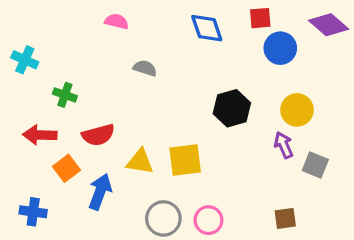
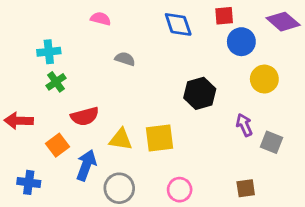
cyan cross: (25, 60) -> (49, 52), moved, turned -30
green cross: (65, 95) -> (56, 82), turned 36
yellow circle: (297, 110) -> (264, 79), moved
red arrow: (40, 135) -> (19, 121), moved
gray circle: (163, 218) -> (119, 188), moved

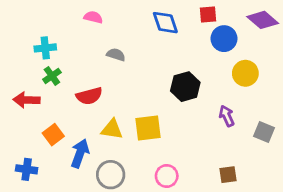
red semicircle: (85, 116) -> (89, 96), moved
red arrow: (19, 121) -> (27, 100), moved
gray square: (272, 142) -> (264, 132), moved

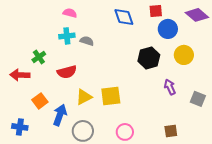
cyan cross: (45, 48) -> (67, 36), moved
black hexagon: (185, 87) -> (149, 58), moved
yellow triangle: (112, 129) -> (84, 97), turned -36

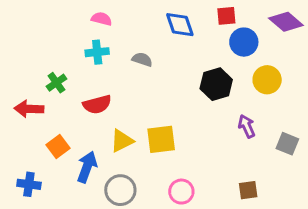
gray semicircle: (87, 41) -> (142, 59), moved

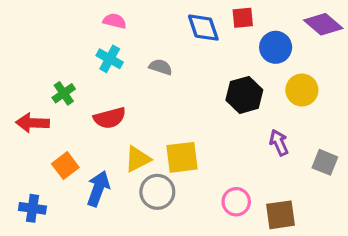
red square: (226, 16) -> (243, 18), moved
cyan cross: (97, 52) -> (110, 59), turned 35
gray circle: (120, 190) -> (157, 192), moved
brown square: (248, 190) -> (281, 215), size x1.4
pink circle: (181, 192) -> (236, 202), moved

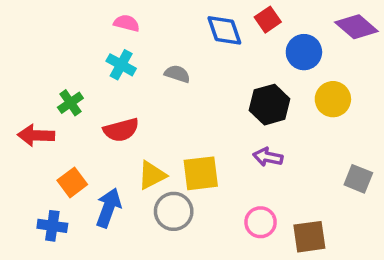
red square: (243, 18) -> (268, 20), turned -30
purple arrow: (279, 143) -> (268, 157), moved, turned -55
blue cross: (32, 208) -> (52, 226), moved

